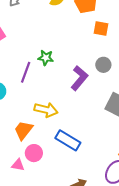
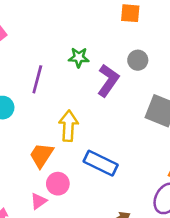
green star: (46, 58) -> (79, 57), moved
yellow arrow: (46, 110) -> (68, 126), turned -95
pink triangle: (18, 165) -> (39, 201), turned -40

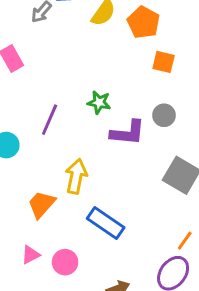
purple L-shape: (108, 80) -> (128, 133), turned 52
pink circle: (58, 184) -> (65, 262), moved

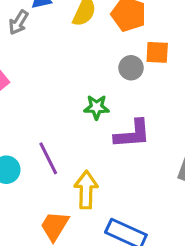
gray circle: (164, 115) -> (131, 68), moved
purple line: (50, 120) -> (48, 158), moved, turned -40

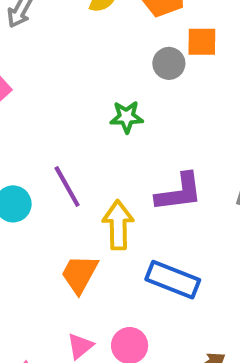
purple L-shape: (132, 134) -> (179, 192), moved

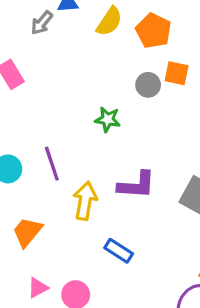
orange trapezoid: (79, 274) -> (27, 232), moved
blue rectangle: (173, 280) -> (119, 251), size x0.7

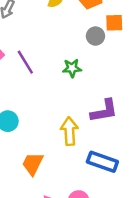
purple line: (52, 164) -> (25, 62), moved
blue rectangle: (119, 251) -> (102, 162), size x1.4

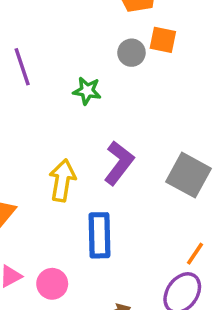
purple L-shape: (104, 111) -> (119, 163), turned -56
blue rectangle: (102, 162) -> (99, 235), turned 56

